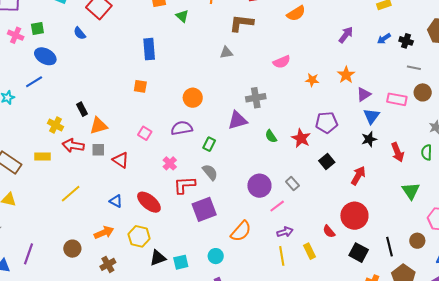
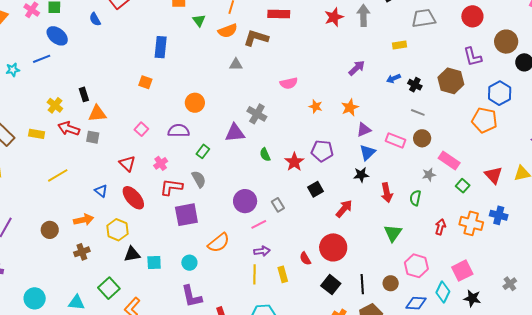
orange semicircle: (296, 13) -> (228, 31), moved
gray cross: (256, 98) -> (257, 114), turned 30
red triangle: (121, 160) -> (127, 163), moved

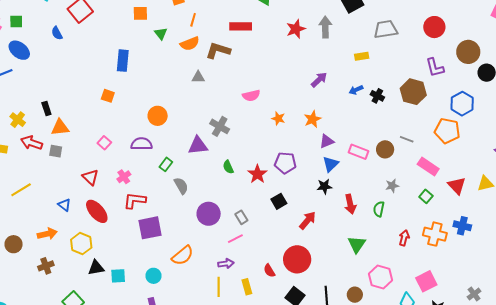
gray line: (418, 112) -> (407, 139), moved
pink rectangle: (449, 160) -> (428, 166), moved
gray semicircle: (199, 179) -> (181, 186), moved
pink line: (259, 224) -> (235, 239), moved

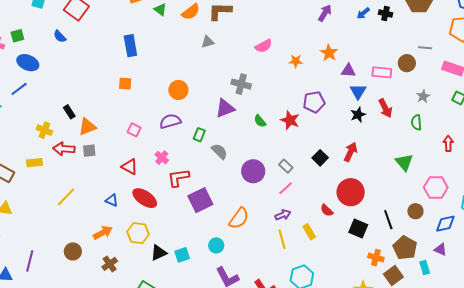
purple triangle: (327, 141) -> (348, 71), turned 42
black square: (279, 201) -> (320, 158), moved
red arrow: (350, 204) -> (385, 108), moved

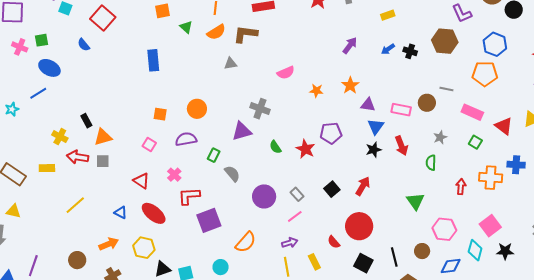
orange square: (125, 84) -> (160, 114), moved

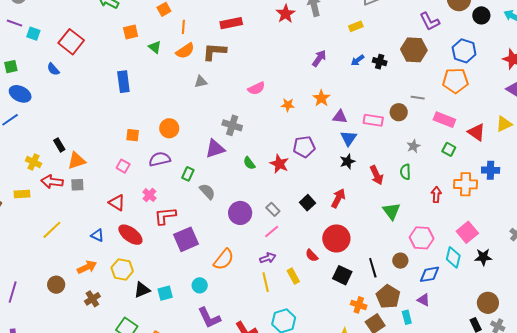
red arrow: (401, 146) -> (377, 175), moved

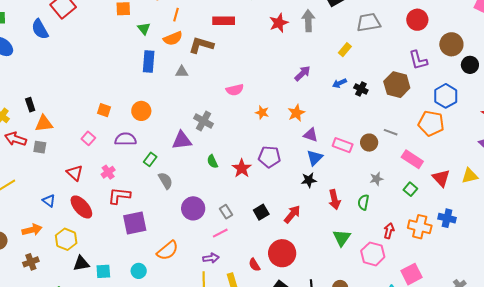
yellow rectangle: (356, 26) -> (345, 50), turned -40
blue semicircle: (53, 69) -> (40, 29), size x1.5
blue rectangle: (123, 82) -> (149, 61), moved
pink hexagon: (422, 238) -> (373, 254), moved

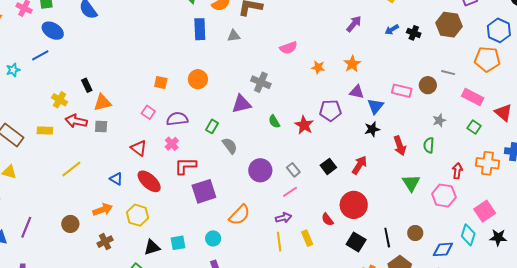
purple triangle: (311, 135) -> (357, 92), moved
purple semicircle: (126, 139) -> (177, 119), moved
black triangle: (81, 263) -> (152, 247), moved

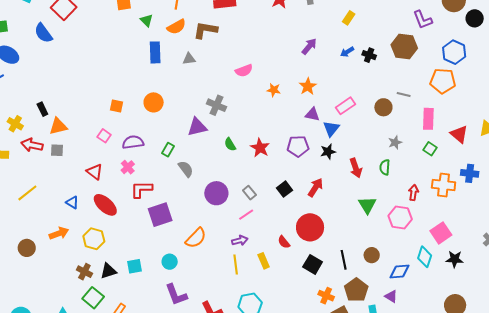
pink rectangle: (402, 91) -> (345, 106), moved, turned -48
pink rectangle: (473, 97) -> (428, 119), turned 65
purple pentagon: (330, 111) -> (298, 146), moved
brown cross: (105, 242) -> (84, 272), moved, turned -35

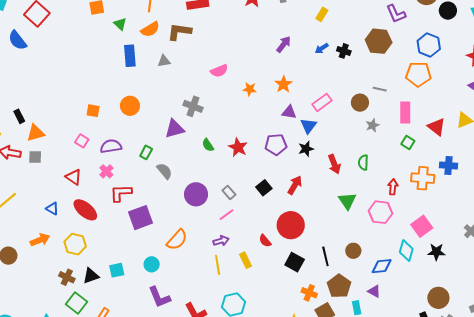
gray star: (395, 142) -> (372, 125), moved

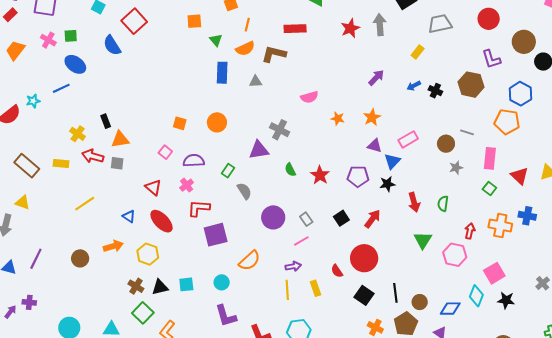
brown circle: (353, 251) -> (420, 302), moved

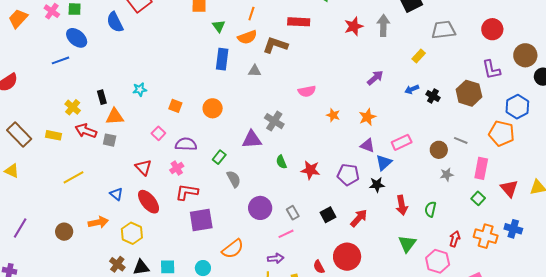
cyan star: (33, 101) -> (140, 89), moved
red star: (320, 175) -> (310, 170), turned -30

